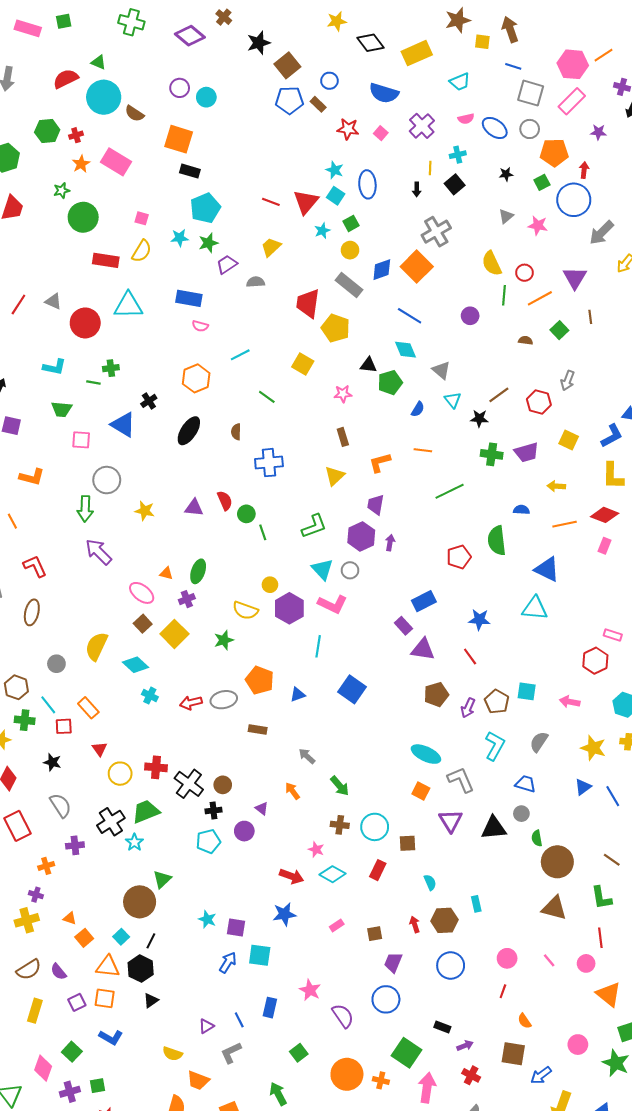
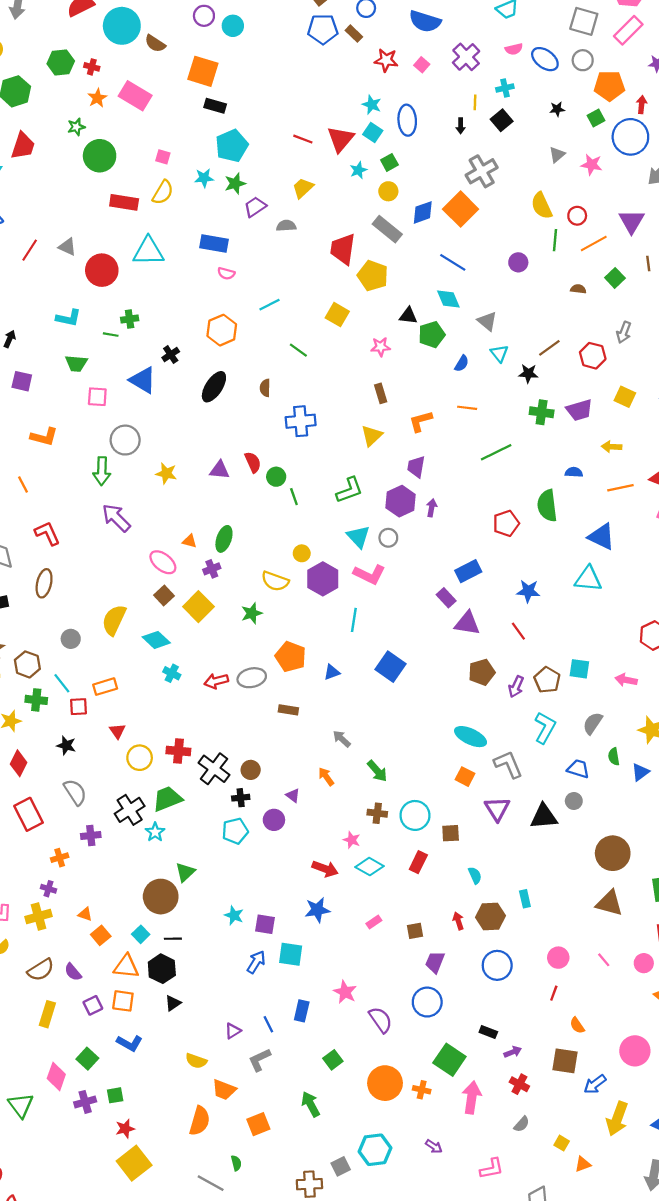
red cross: (76, 135) -> (92, 67), turned 32
orange rectangle: (88, 708) -> (105, 687), turned -65
green semicircle: (537, 838) -> (614, 757), moved
black line: (151, 941) -> (173, 939), turned 63
pink circle: (578, 1045) -> (635, 1051), size x1.4

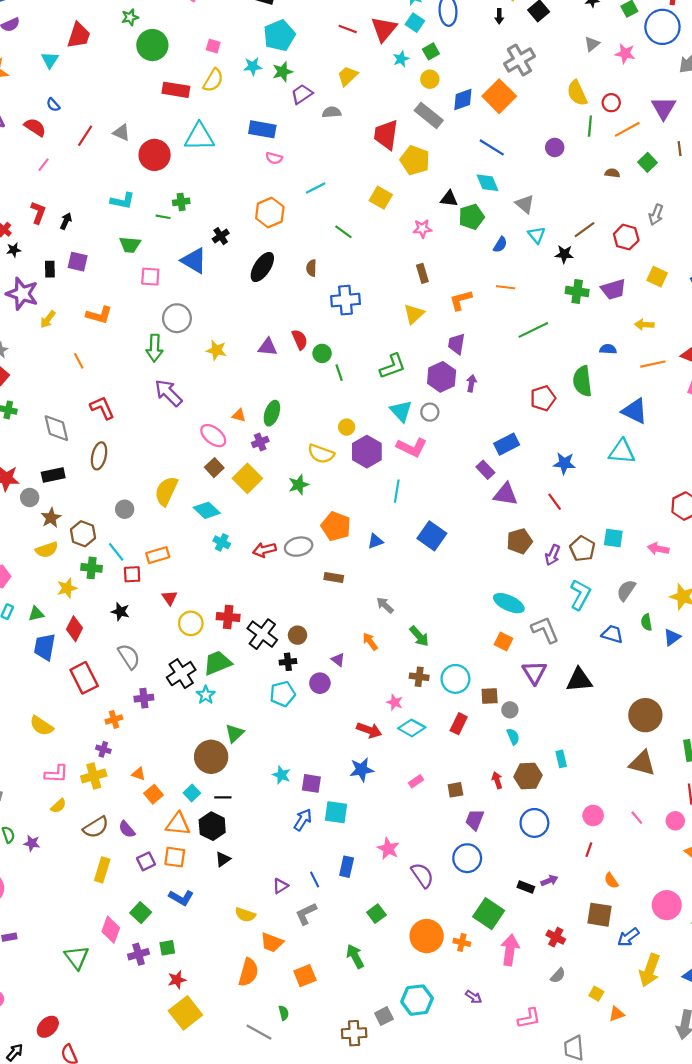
gray circle: (574, 801) -> (510, 710), moved
purple arrow: (513, 1052) -> (549, 881), moved

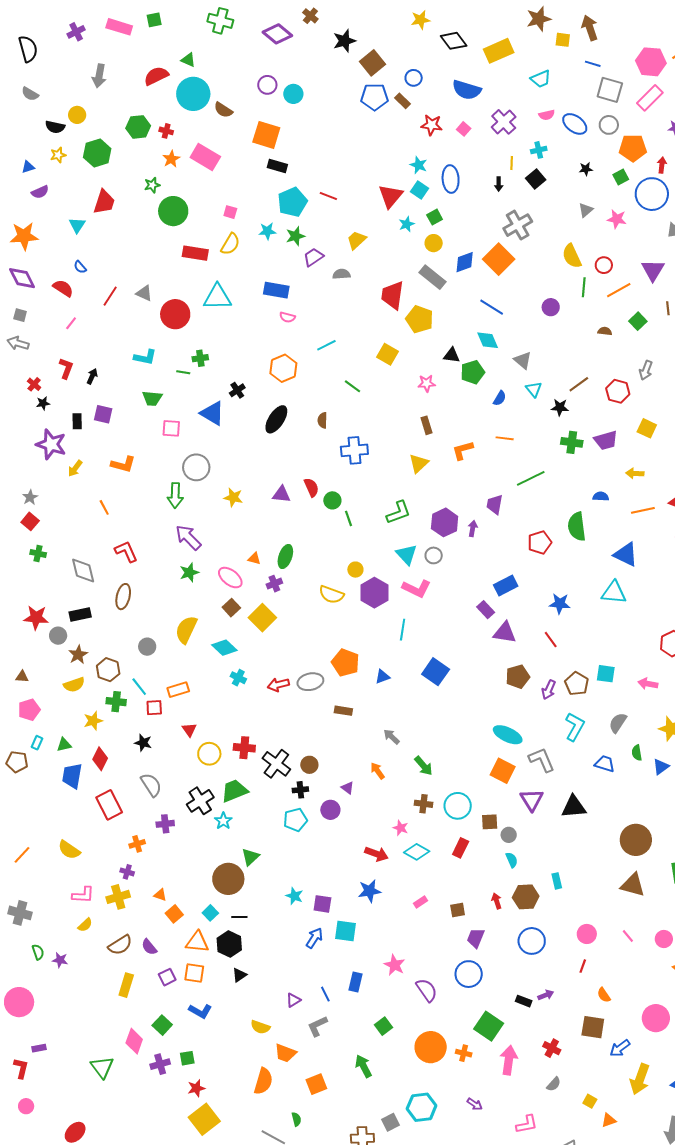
red line: (348, 29) -> (328, 196), moved
purple trapezoid: (457, 344) -> (495, 504), moved
green star: (299, 485) -> (189, 573), moved
orange square: (503, 642) -> (503, 771), size x1.4

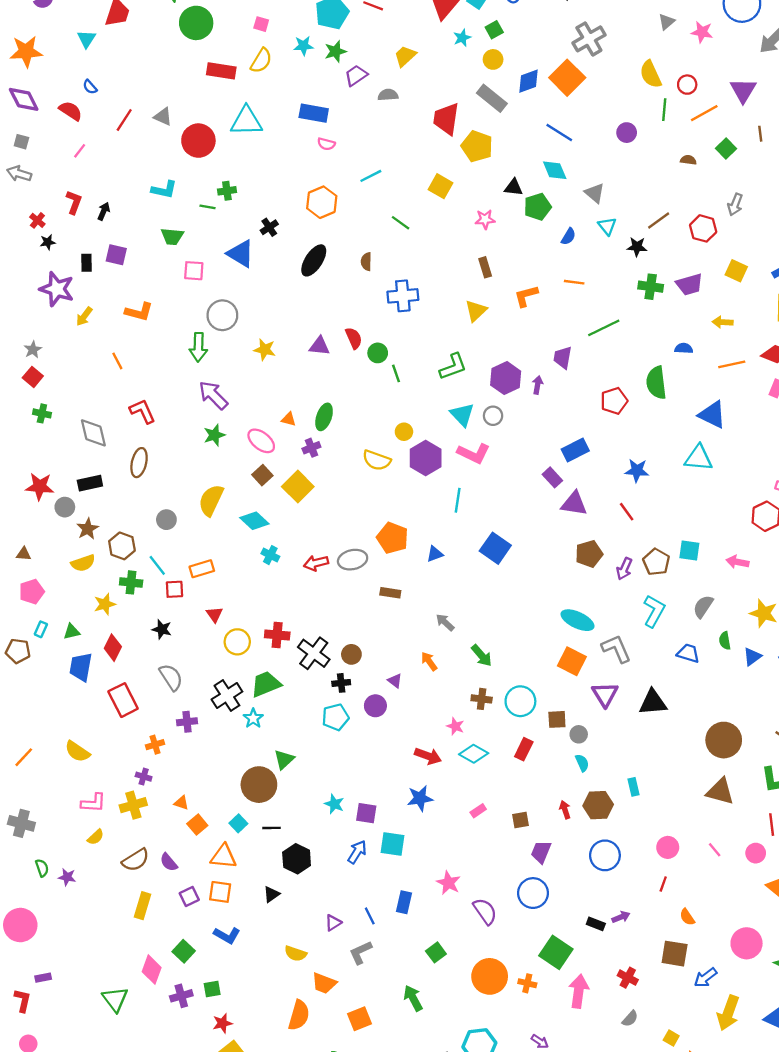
black hexagon: (229, 944) -> (297, 859), moved

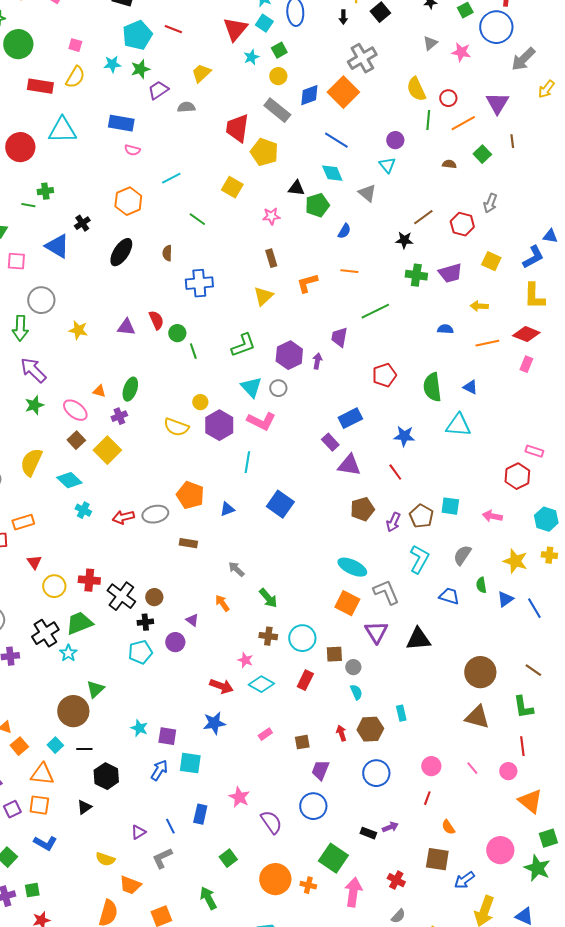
cyan triangle: (607, 226) -> (387, 165), moved
green semicircle: (656, 383) -> (432, 387), moved
blue triangle: (712, 415) -> (470, 387), size x0.6

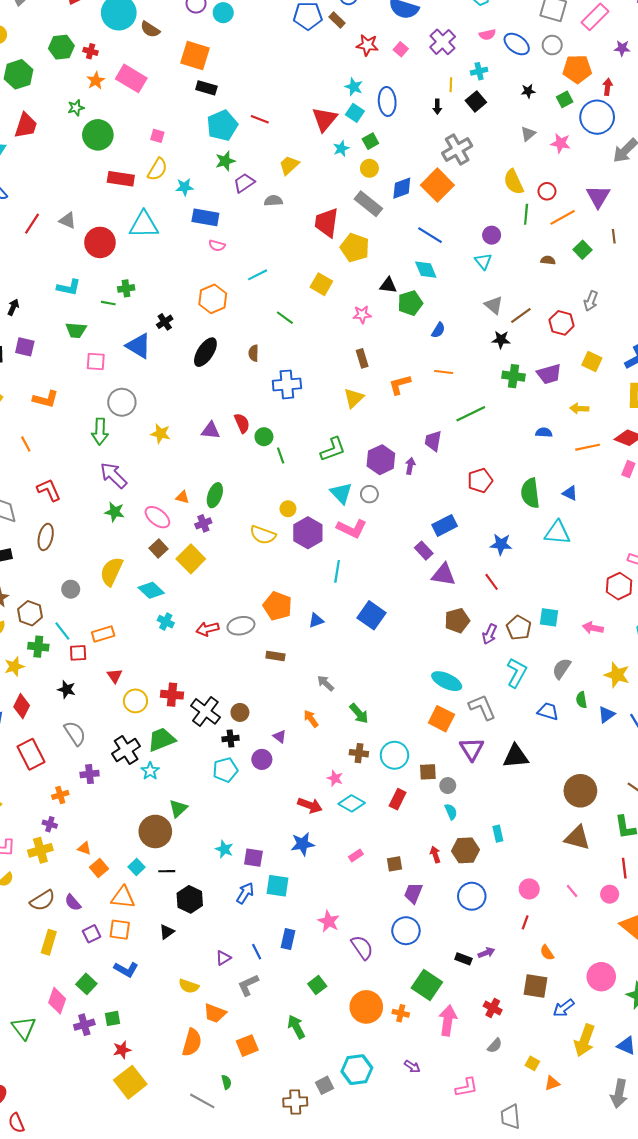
cyan star: (112, 64) -> (185, 187), moved
gray triangle: (367, 193) -> (494, 305), moved
green star: (34, 405) -> (115, 512), turned 30

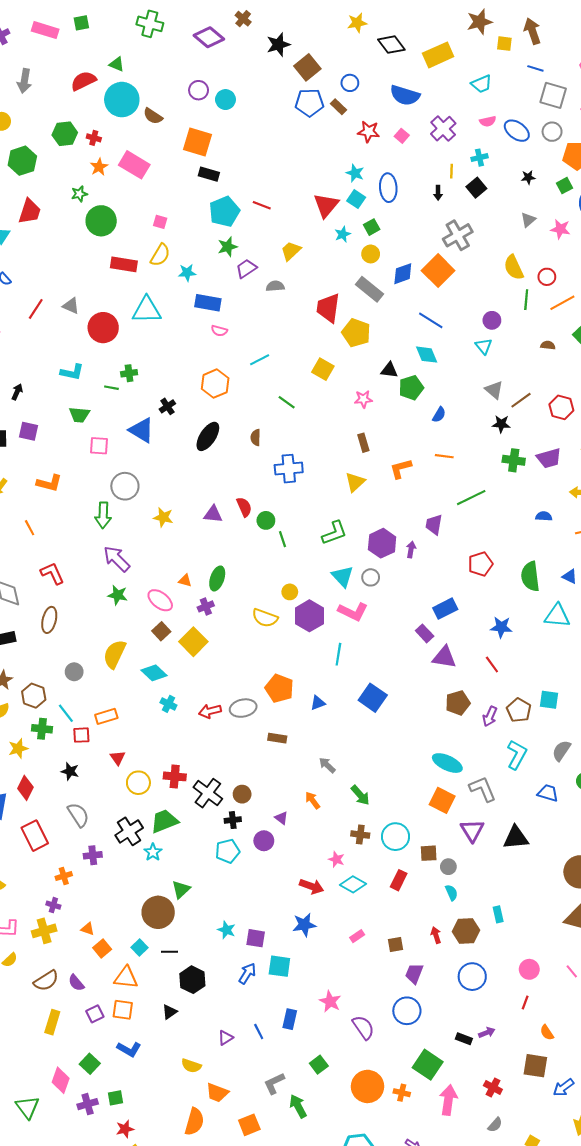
gray L-shape: (248, 985) -> (274, 1083), moved

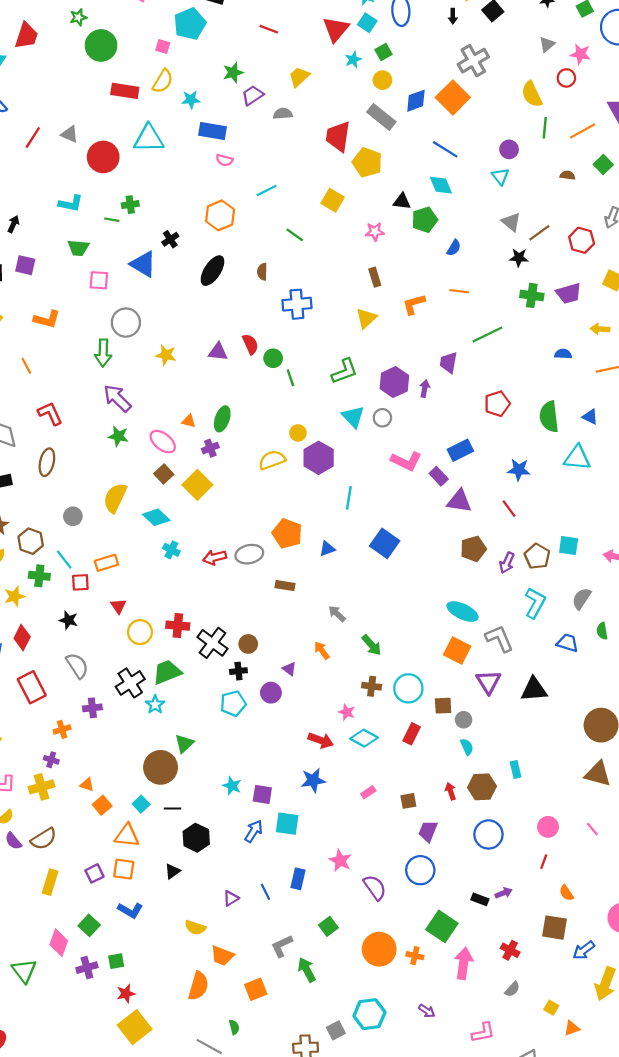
cyan pentagon: (224, 211) -> (190, 24), moved
red circle: (547, 277) -> (566, 78), moved
pink L-shape: (353, 612) -> (406, 461), moved
yellow semicircle: (265, 618) -> (272, 460), turned 140
purple semicircle: (76, 983) -> (13, 841), moved

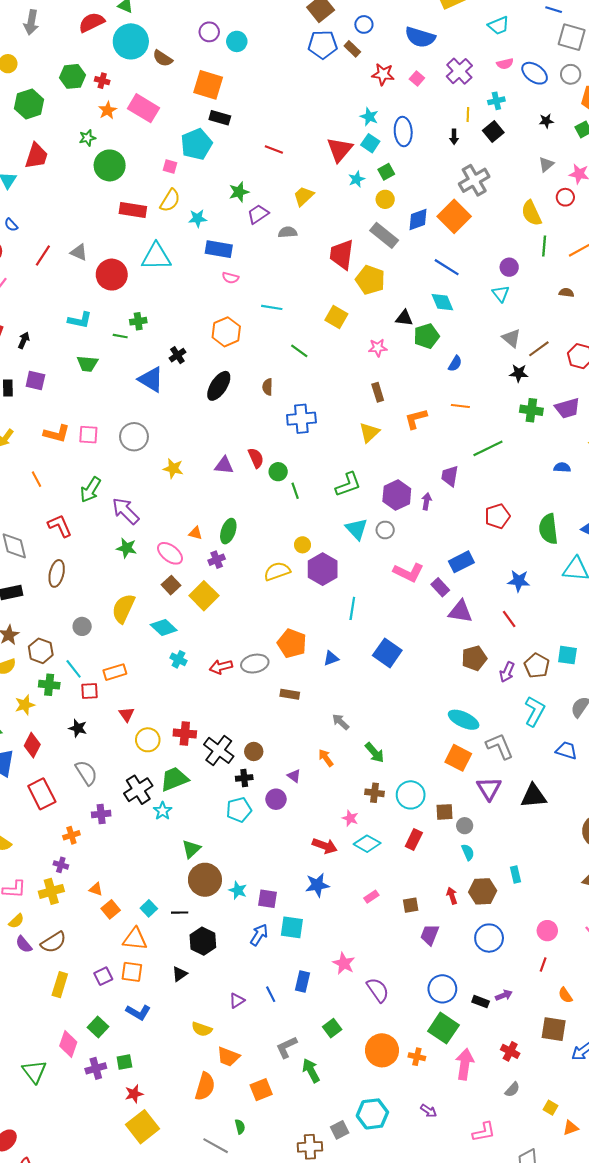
cyan line: (267, 190) -> (272, 307), turned 36
pink square: (99, 280) -> (88, 435), moved
green arrow: (103, 353) -> (91, 490), moved, turned 30
brown circle: (161, 767) -> (205, 880), moved
blue circle: (420, 870) -> (442, 989), moved

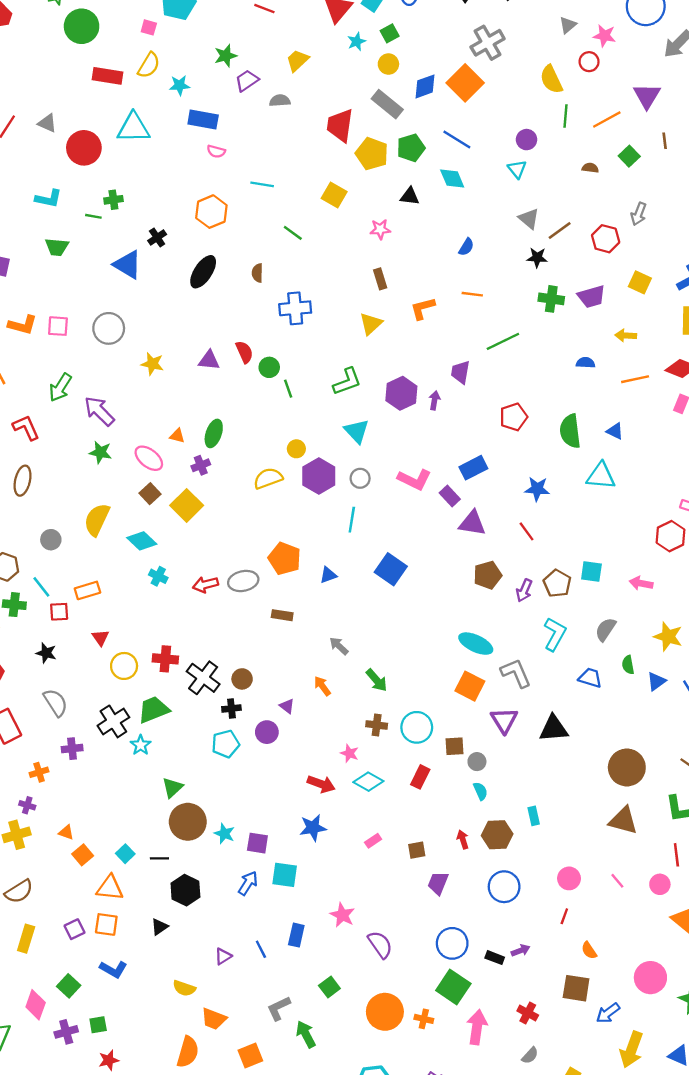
green pentagon: (426, 336) -> (411, 148), moved
gray circle: (385, 530) -> (360, 478), moved

